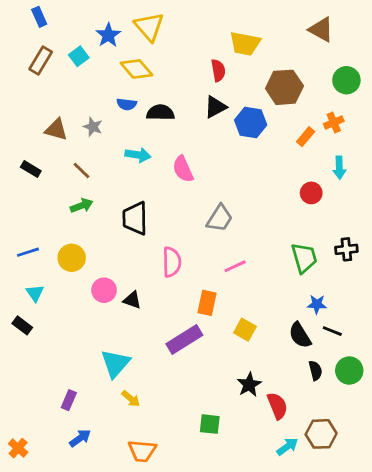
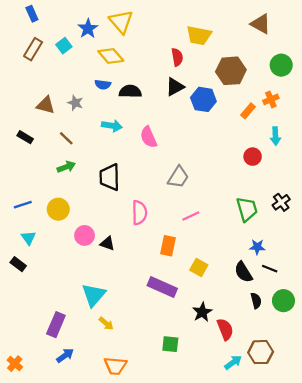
black cross: (346, 249) -> (281, 202), turned -30
purple rectangle: (184, 340) -> (162, 287), moved, turned 56
purple rectangle: (69, 400) -> (56, 325), size x1.5

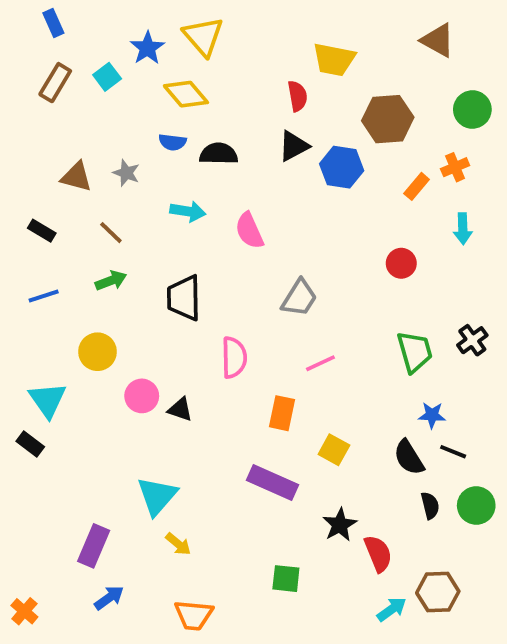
red circle: (253, 157) -> (401, 263), moved
blue line: (23, 205) -> (44, 296), moved
cyan triangle: (28, 238) -> (48, 400), size x1.5

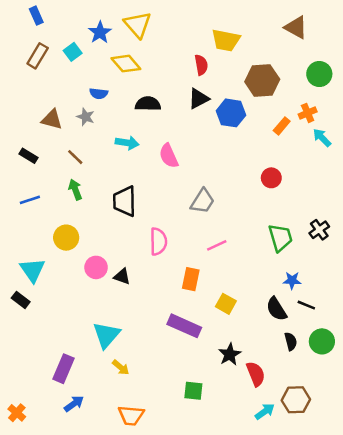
blue semicircle: (172, 142) -> (99, 93), moved
cyan arrow: (463, 229) -> (322, 138), moved, turned 138
green arrow: (111, 281) -> (75, 190), turned -90

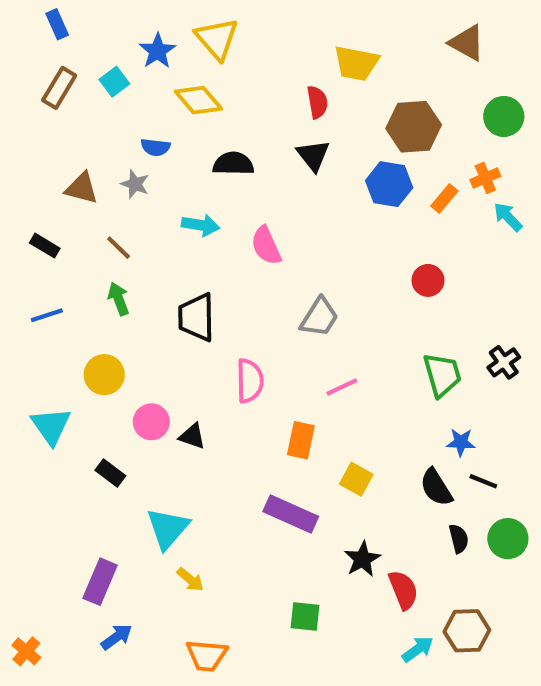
black triangle: (199, 99) -> (313, 155), turned -40
blue hexagon: (231, 113) -> (389, 184), moved
black rectangle: (21, 300) -> (110, 473), moved

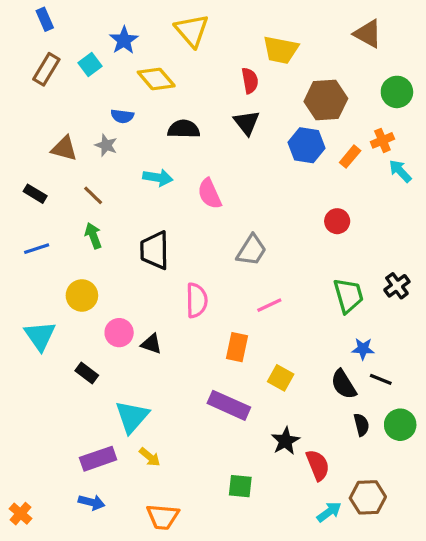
yellow triangle: (217, 39) -> (192, 31), moved
purple rectangle: (100, 582) -> (98, 459), moved, turned 48
blue arrow: (117, 637) -> (92, 502), turned 50

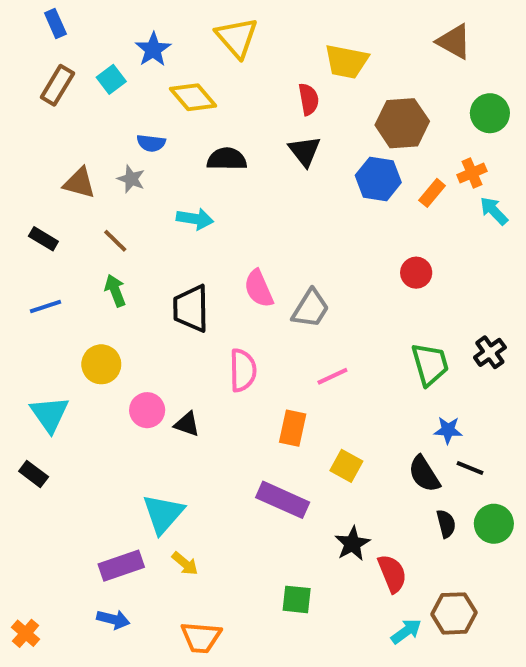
pink semicircle: (210, 194) -> (259, 289), moved
black rectangle: (87, 373) -> (34, 474), moved

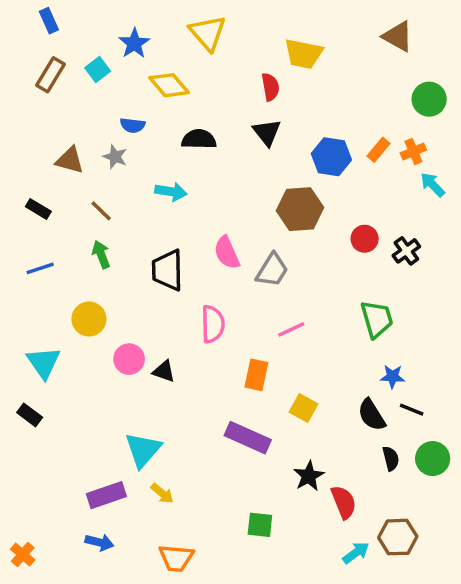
brown hexagon: (402, 123) -> (300, 209), moved
orange rectangle: (432, 193) -> (379, 150), moved
black cross: (490, 352) -> (406, 251), moved

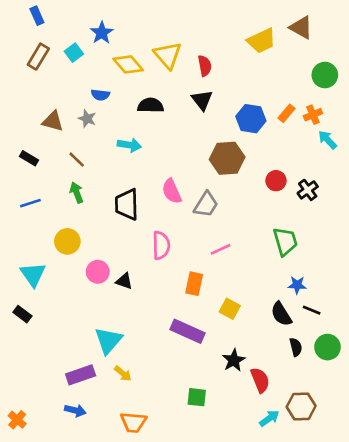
yellow triangle: (208, 33) -> (168, 55), moved
yellow trapezoid: (304, 54) -> (261, 41), moved, turned -36

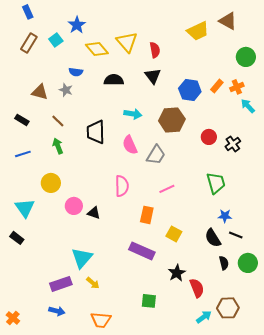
cyan arrow: (129, 145) -> (133, 114), moved
black trapezoid: (127, 204) -> (96, 132), moved

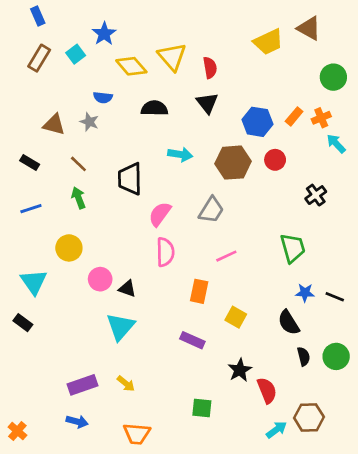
red circle: (209, 137) -> (275, 160), moved
pink semicircle: (130, 145) -> (160, 214), moved, turned 60
black line: (236, 235) -> (335, 297), moved
purple rectangle: (142, 251) -> (192, 340), size x0.7
cyan triangle: (82, 258) -> (120, 327), moved

